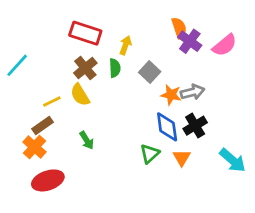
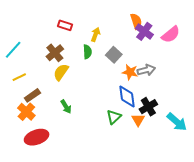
red rectangle: (85, 33) -> (65, 25), size x0.6
brown cross: (85, 68) -> (55, 53), moved
yellow semicircle: (80, 95) -> (61, 72), turned 66
yellow line: (52, 101) -> (19, 77), moved
black cross: (195, 126) -> (148, 107), moved

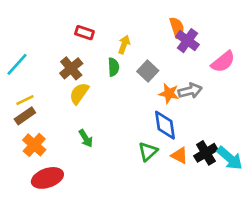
pink semicircle: (171, 34) -> (223, 62), moved
brown rectangle: (32, 95) -> (25, 116), moved
black cross: (148, 107) -> (206, 153), moved
orange triangle: (138, 120) -> (180, 156), turned -32

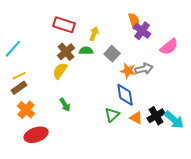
red rectangle: (84, 33) -> (64, 25), size x1.5
green semicircle: (113, 67) -> (86, 51), turned -88
brown cross: (71, 68) -> (66, 52), moved

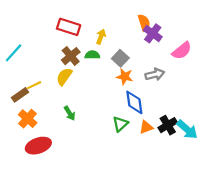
orange star: (128, 71) -> (125, 77), moved
yellow line: (19, 76) -> (34, 85), moved
orange triangle: (136, 118) -> (146, 127), turned -48

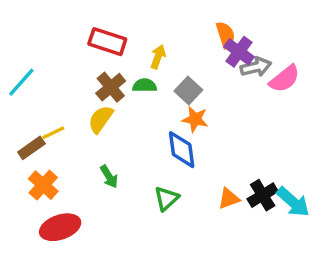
gray arrow: (155, 74) -> (256, 67), moved
blue diamond: (134, 102) -> (182, 150), moved
green triangle: (120, 124) -> (166, 199), moved

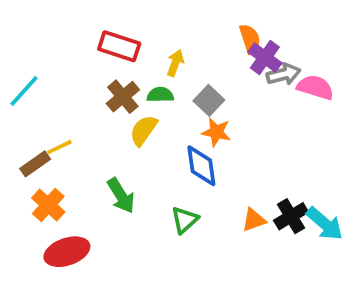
pink semicircle: (285, 79) -> (315, 87), turned -124
yellow semicircle: (101, 119) -> (143, 130), moved
green arrow: (109, 177) -> (121, 196), size x1.4

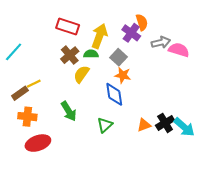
purple cross: (265, 57) -> (131, 33), moved
yellow arrow: (175, 63) -> (99, 36), size x1.6
orange cross: (48, 205) -> (27, 117), turned -36

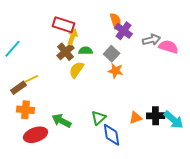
orange semicircle: (142, 22) -> (116, 21), moved
yellow arrow: (99, 36) -> (73, 37), moved, size x0.7
blue diamond: (114, 94) -> (112, 135), moved
green arrow: (69, 111) -> (62, 121), moved, turned 150
black cross: (165, 123) -> (156, 116), turned 30

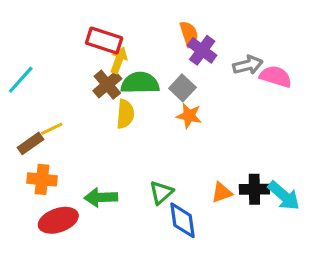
green semicircle: (86, 51) -> (140, 83), size x1.6
yellow semicircle: (77, 70) -> (125, 114), turned 150
green arrow: (62, 121) -> (101, 197), turned -30

